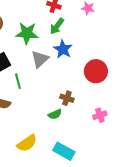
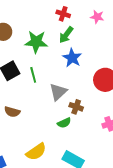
gray triangle: (40, 59) -> (58, 92), moved
green line: (18, 81) -> (33, 75), moved

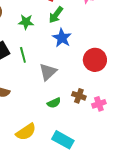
green star: (36, 42) -> (26, 22), size x0.7
brown cross: (76, 107) -> (79, 96), moved

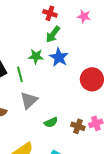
green star: (26, 22) -> (36, 56), moved
gray triangle: (48, 72) -> (29, 100), moved
brown cross: (79, 96) -> (78, 126), moved

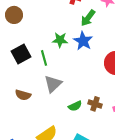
green arrow: (53, 34) -> (88, 18), moved
brown cross: (78, 126) -> (95, 104), moved

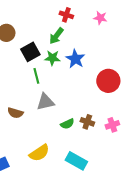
green arrow: (88, 18) -> (56, 36), moved
black square: (21, 54) -> (30, 52), moved
gray triangle: (53, 84) -> (45, 102), turned 30

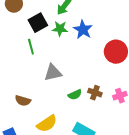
green line: (36, 76) -> (31, 47), moved
brown semicircle: (15, 113) -> (23, 101), moved

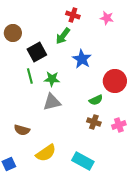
green star: (60, 29) -> (52, 79), moved
green semicircle: (75, 95) -> (96, 100), moved

